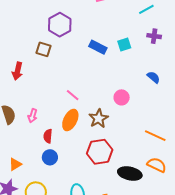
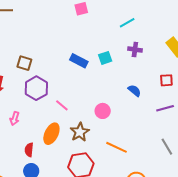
purple hexagon: (60, 25) -> (36, 88), moved
pink line: (73, 95) -> (62, 105), moved
pink arrow: (33, 116) -> (15, 118), moved
orange line: (155, 136) -> (117, 147), moved

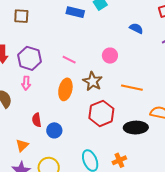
brown square: (24, 63) -> (21, 16), moved
purple hexagon: (36, 88) -> (30, 58), moved
red semicircle: (29, 150) -> (37, 120), moved

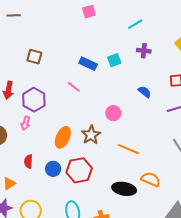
pink line: (69, 60) -> (74, 87), moved
red hexagon: (101, 113) -> (79, 170), moved
blue circle: (54, 130) -> (53, 169), moved

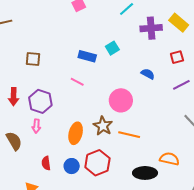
purple cross: (144, 51) -> (151, 28), moved, size x1.5
pink circle: (113, 113) -> (121, 100), size x1.5
orange line: (128, 149) -> (129, 135), moved

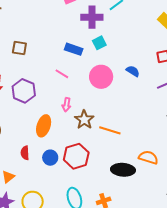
purple cross: (151, 28) -> (92, 17), moved
pink circle: (121, 100) -> (101, 77), moved
pink arrow: (36, 126) -> (66, 105), moved
orange ellipse: (76, 133) -> (44, 126), moved

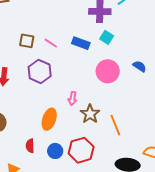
cyan square: (99, 43) -> (107, 37), turned -32
pink line: (62, 74) -> (51, 43), moved
purple hexagon: (24, 91) -> (40, 71), moved
orange line: (110, 130) -> (115, 125), turned 50

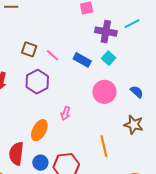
brown star: (90, 114) -> (134, 125), moved, turned -30
red semicircle: (30, 146) -> (16, 154), size x1.6

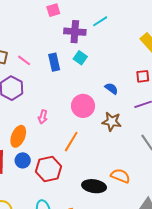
blue rectangle: (82, 60) -> (54, 62), turned 54
pink circle: (104, 92) -> (83, 106), moved
orange line: (104, 146) -> (71, 142), moved, turned 50
blue circle: (40, 163) -> (23, 160), moved

